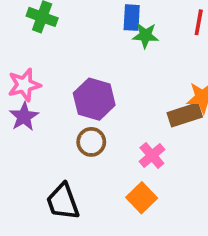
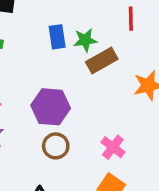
blue rectangle: (132, 18) -> (57, 37), moved
brown rectangle: (185, 115) -> (102, 60), moved

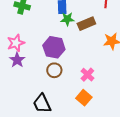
green star: (85, 40) -> (67, 19), moved

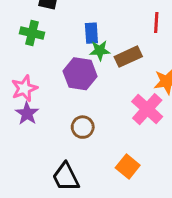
purple hexagon: (54, 47) -> (80, 74), moved
pink cross: (87, 75) -> (147, 109), moved, size x1.5

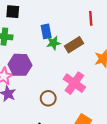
purple hexagon: (80, 74) -> (20, 65), moved
pink cross: (147, 109) -> (74, 83), moved

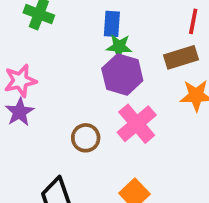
brown rectangle: (74, 45) -> (181, 57), moved
purple hexagon: (20, 65) -> (122, 75), moved

